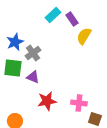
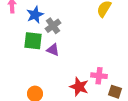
red star: (47, 101) -> (79, 87), moved, turned 30

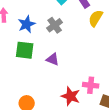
gray cross: (53, 26) -> (55, 25), moved
purple triangle: (53, 50) -> (53, 59), moved

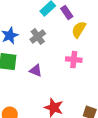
pink cross: (91, 85) -> (74, 60), moved

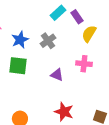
purple triangle: (36, 71) -> (57, 75), moved

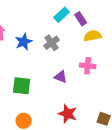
yellow semicircle: (89, 34) -> (93, 36), turned 48
green square: (18, 66) -> (22, 86), moved

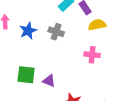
gray cross: (52, 43) -> (56, 32), turned -35
purple triangle: (61, 77) -> (49, 81), moved

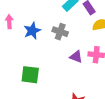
purple triangle: (49, 81) -> (76, 57), moved

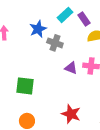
blue star: (32, 31) -> (38, 29), moved

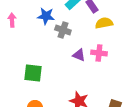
blue star: (38, 29) -> (46, 16), turned 30

